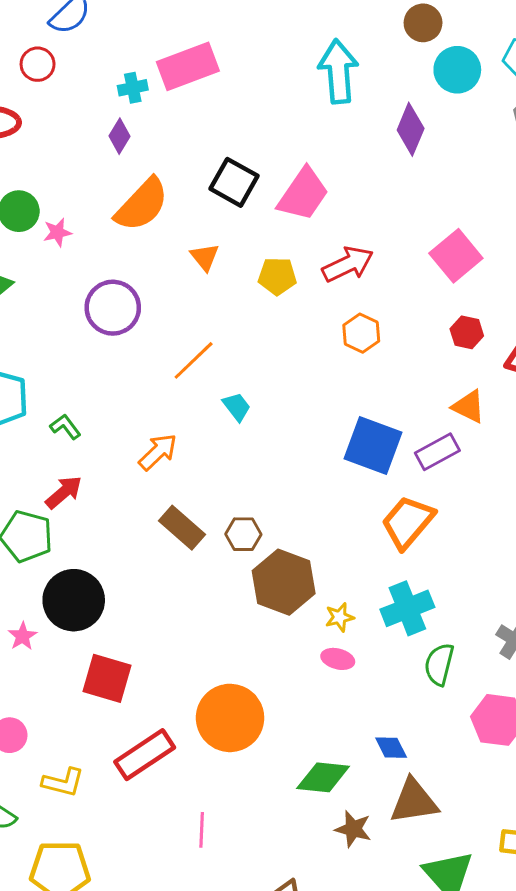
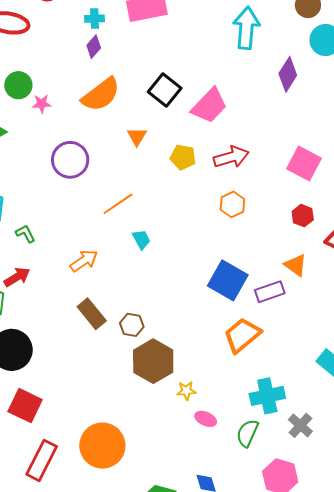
cyan cross: (133, 88) -> (95, 19), moved
pink square: (456, 256) -> (304, 163), turned -32
cyan cross: (407, 608) -> (267, 396), moved
pink ellipse: (338, 659) -> (206, 419), moved
red rectangle: (145, 755) -> (42, 460), turned -39

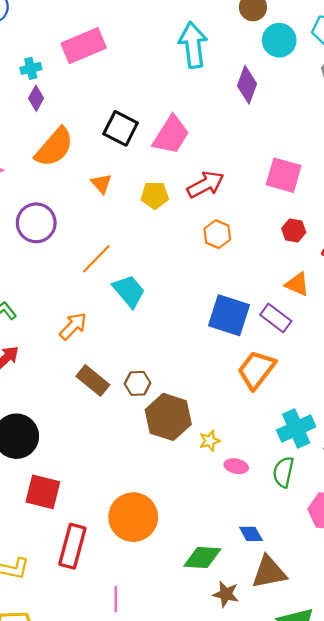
cyan trapezoid: (141, 239) -> (129, 291), size x1.6
purple rectangle: (270, 292) -> (276, 318), turned 68

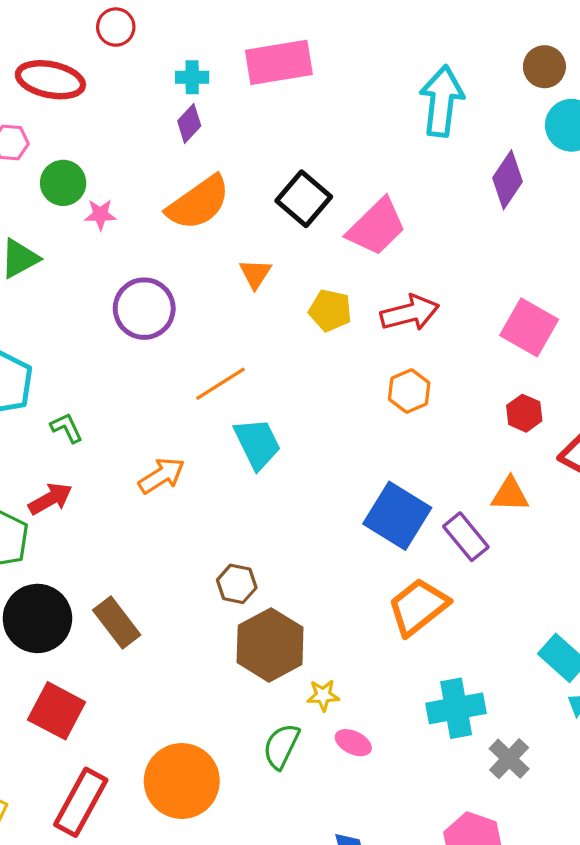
orange triangle: (297, 284) -> (510, 494), turned -36
brown rectangle: (93, 380) -> (117, 623), moved
green semicircle: (283, 472) -> (281, 746), moved

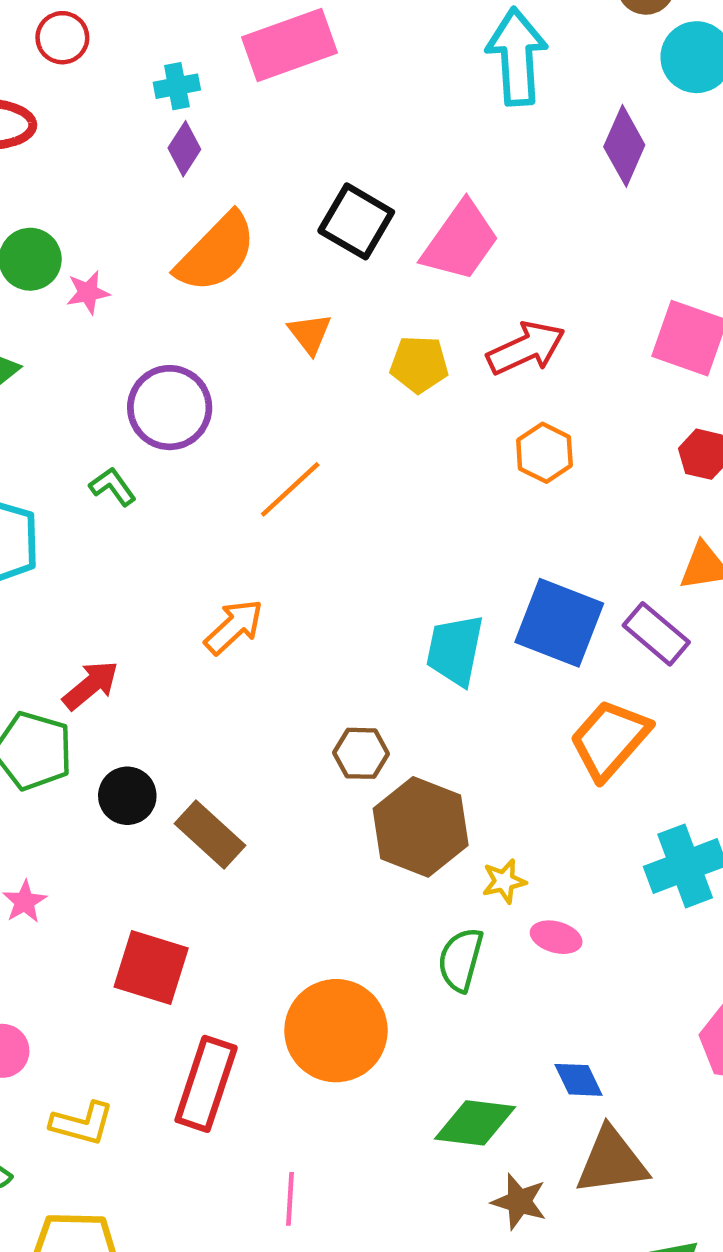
green L-shape: (67, 428) -> (113, 487), moved
cyan trapezoid: (257, 444) -> (455, 650), moved, turned -132
black circle: (37, 618) -> (127, 796), moved, size x0.6

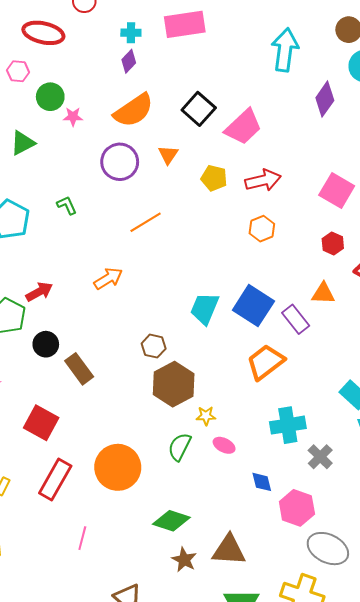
purple circle: (170, 408) -> (120, 162), moved
blue diamond: (579, 1080) -> (262, 482), moved

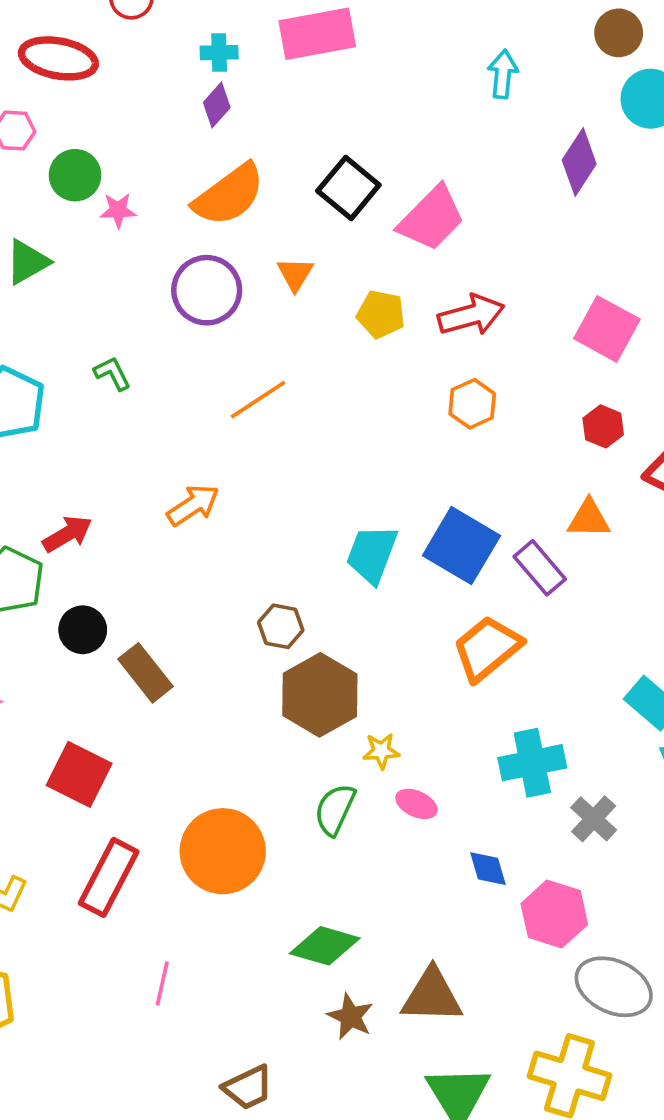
cyan arrow: (285, 50) -> (503, 74), size x0.6

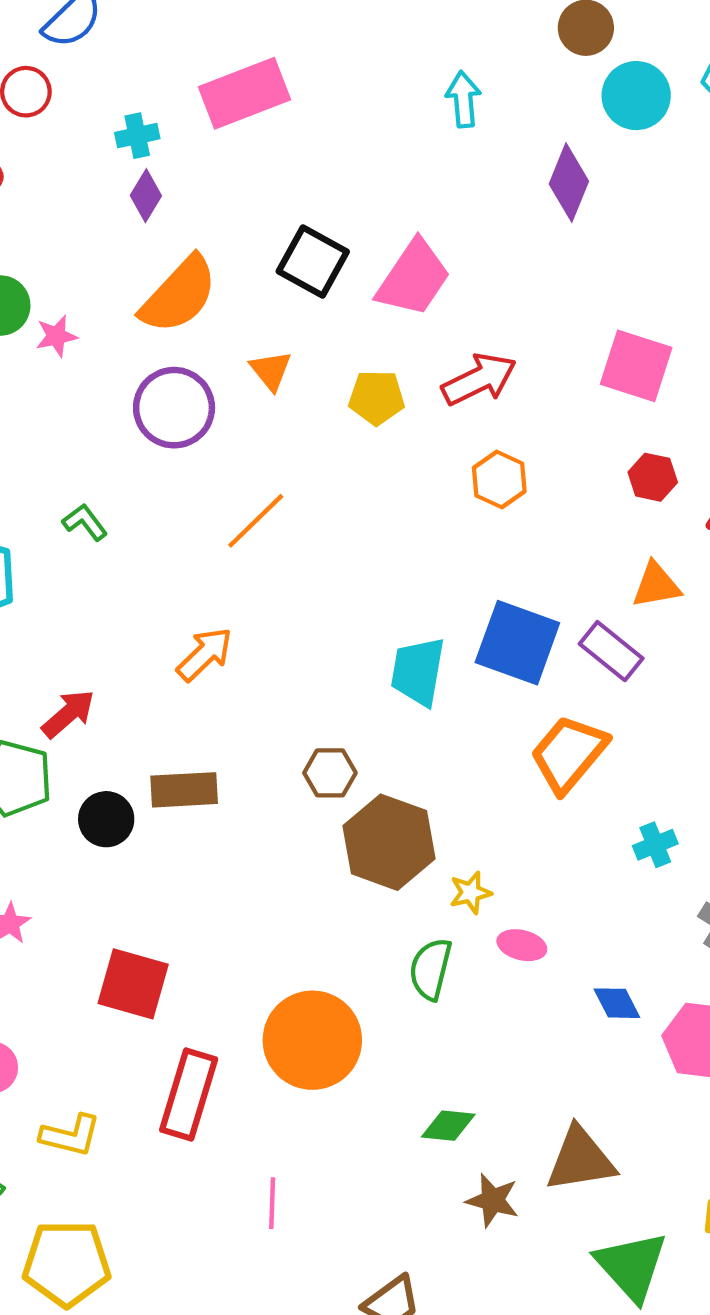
brown rectangle: (145, 673) -> (184, 790), moved, turned -44
cyan cross: (532, 763) -> (655, 845), moved, size x0.6
green diamond: (325, 946) -> (448, 1126), size x0.7

